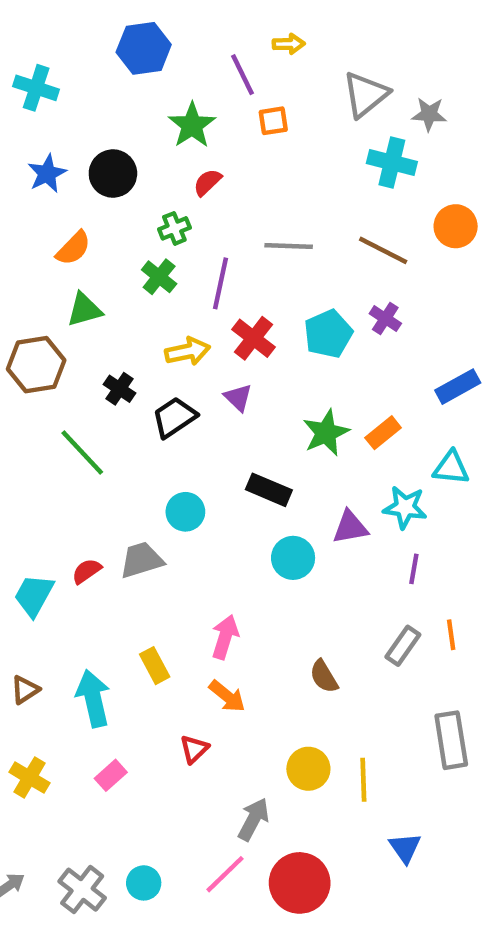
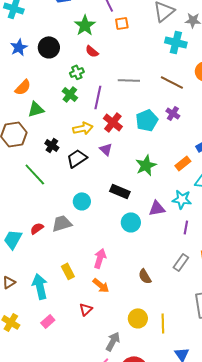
red semicircle: (207, 182) -> (92, 51), turned -96
orange semicircle: (73, 248) -> (23, 87), moved
orange rectangle: (383, 433) -> (183, 163), moved

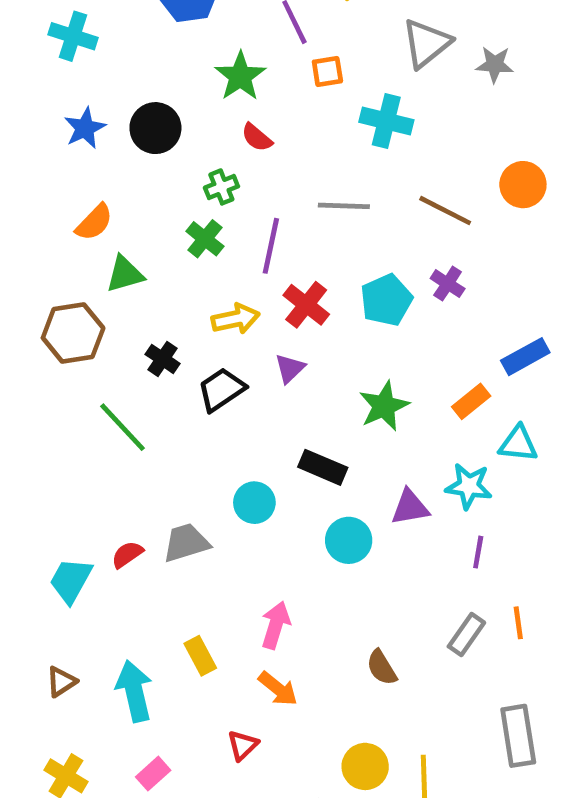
cyan cross: (176, 42) -> (386, 121), moved
purple triangle: (106, 149) -> (290, 368), turned 32
cyan circle: (82, 201) -> (254, 503), moved

